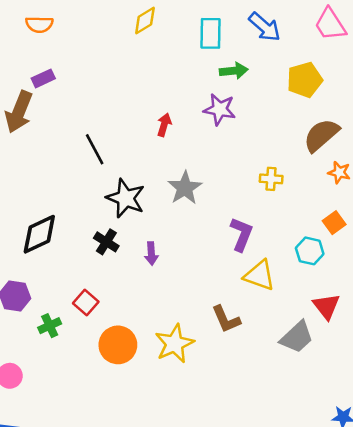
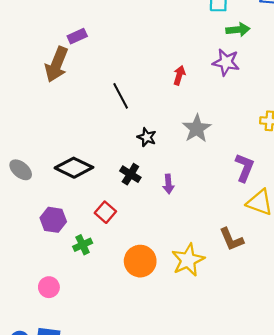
black star: (126, 198) -> (147, 137), size x0.6
black diamond: (39, 234) -> (74, 168), turned 51
red square: (86, 302) -> (105, 212), moved

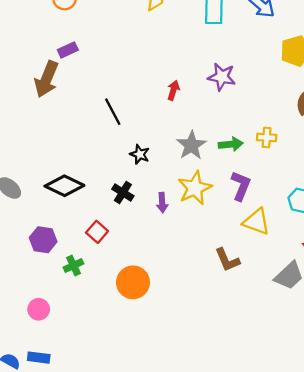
green arrow: (238, 30) -> (231, 144), moved
yellow star: (188, 260) -> (195, 188), moved

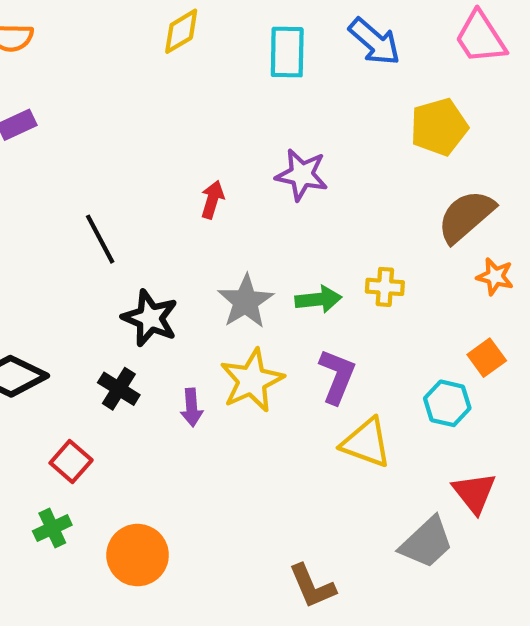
black star: (140, 154) -> (150, 318), size x1.5
brown L-shape: (227, 260) -> (312, 586), moved
green cross: (73, 265) -> (52, 528), moved

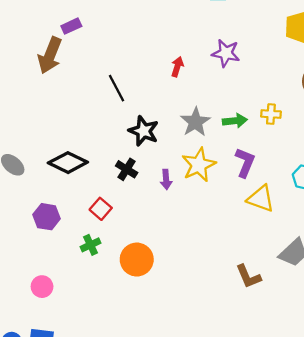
brown L-shape: (312, 586) -> (248, 276), moved

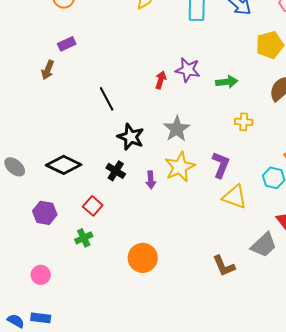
purple star: (226, 53) -> (188, 70), moved
brown arrow: (50, 55) -> (48, 70), size x0.6
green arrow: (235, 121) -> (227, 82), moved
orange circle: (137, 260) -> (143, 258), moved

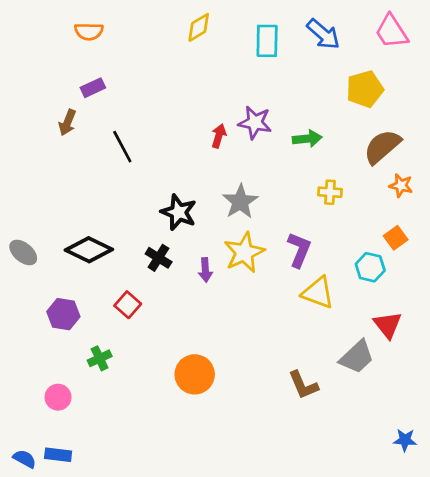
black line: (107, 99) -> (122, 147), moved
green cross: (84, 238) -> (100, 358), moved

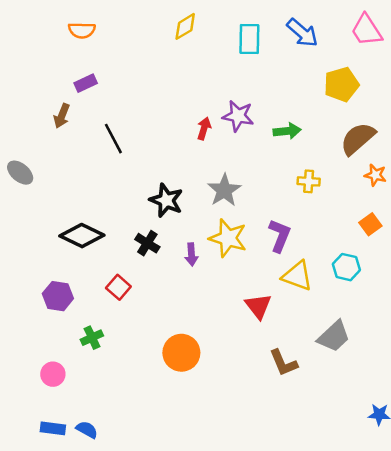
gray ellipse: (23, 252) -> (20, 173), moved
yellow star: (244, 252) -> (228, 238), turned -30
cyan hexagon: (370, 267) -> (346, 267), moved
red triangle: (388, 325) -> (258, 306), moved
blue semicircle: (25, 459) -> (87, 430), moved

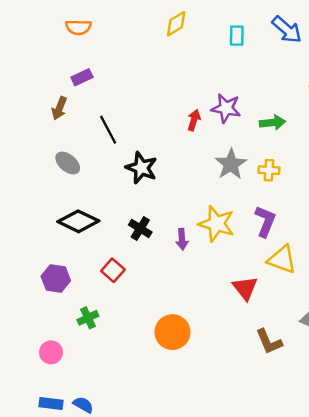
cyan rectangle: (249, 39) -> (237, 36), size x0.7
gray ellipse: (20, 173) -> (68, 163), moved
yellow cross: (309, 181) -> (269, 170), moved
gray star: (224, 190) -> (231, 164), moved
black star: (166, 200) -> (141, 168), moved

